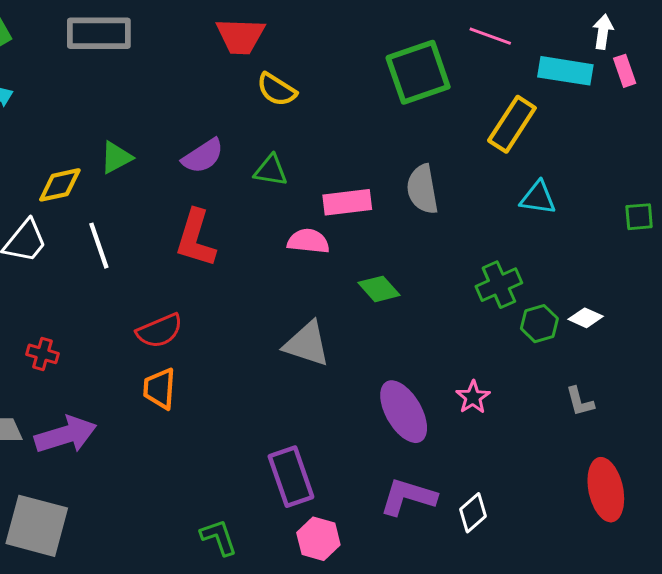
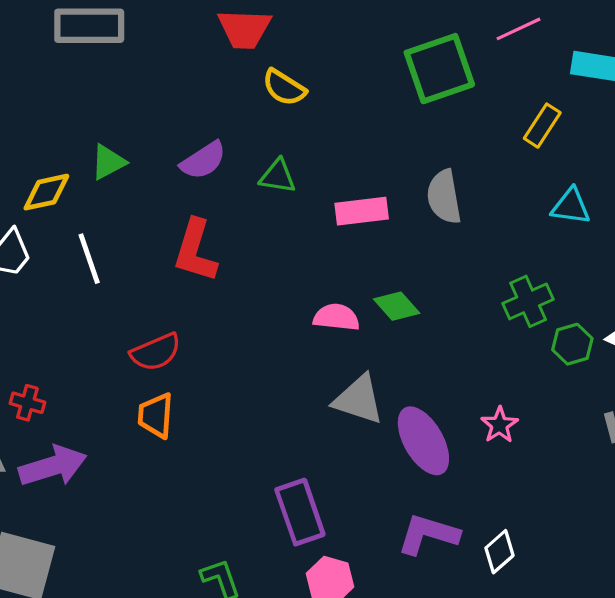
pink line: (490, 36) -> (519, 29), turned -45
yellow rectangle: (512, 124) -> (542, 126), size x0.7
pink semicircle: (308, 241) -> (336, 317), moved
gray triangle: (307, 344) -> (359, 400), moved
red cross: (43, 354) -> (27, 403), moved

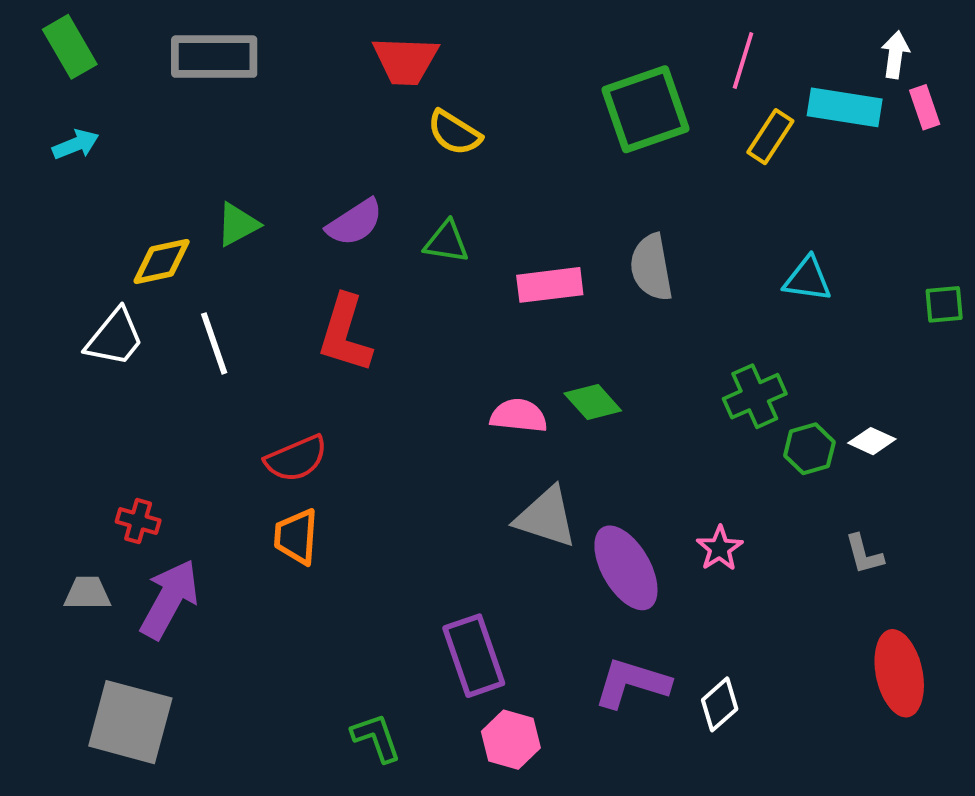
pink line: (519, 29) -> (743, 60), turned -48
yellow rectangle: (542, 126) -> (770, 137), moved
purple arrow: (53, 466) -> (169, 599), turned -44

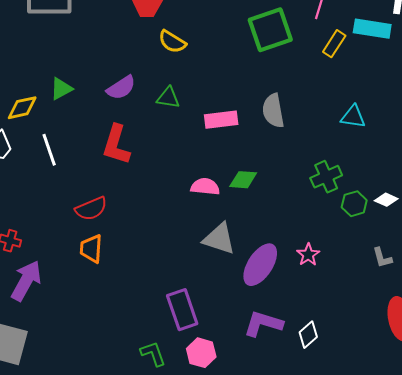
green diamond: (593, 402) -> (243, 180), turned -44
purple ellipse: (626, 568) -> (260, 265), turned 63
green L-shape: (376, 738) -> (153, 354), moved

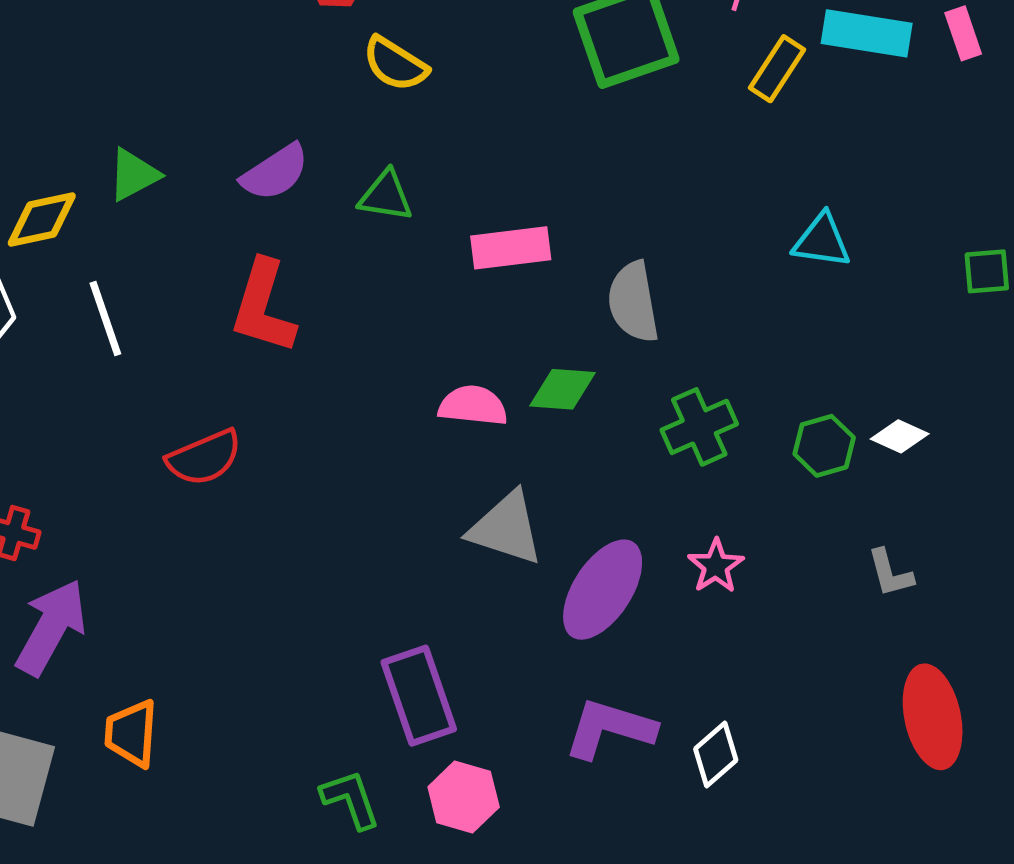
gray semicircle: (273, 111) -> (633, 302), moved
green cross: (326, 177) -> (699, 427), moved
orange trapezoid: (91, 249) -> (131, 733), moved

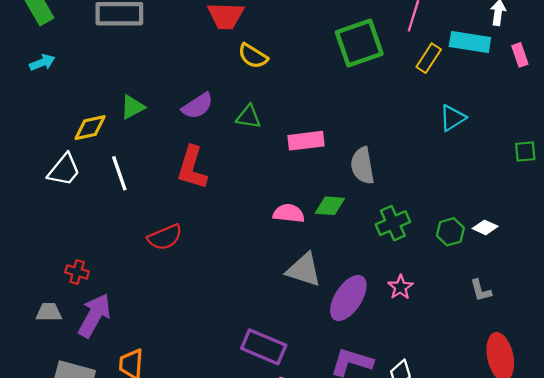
pink rectangle: (963, 33) -> (520, 55), moved
cyan triangle: (822, 241) -> (453, 118), moved, turned -40
purple rectangle: (419, 696) -> (264, 347), turned -48

